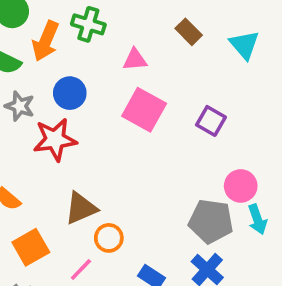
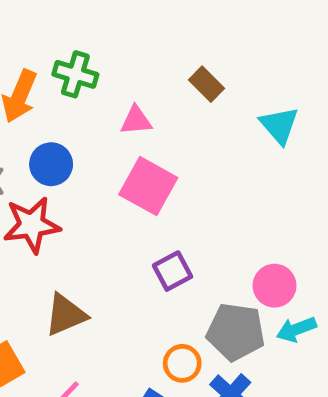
cyan triangle: (244, 45) -> (279, 125), moved
purple square: (211, 121) -> (172, 271), moved, turned 32
cyan arrow: (257, 219) -> (296, 329), turned 88
orange circle: (109, 238) -> (182, 363), moved

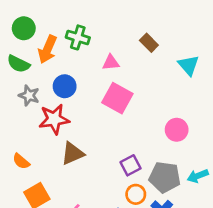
purple square: (172, 271) -> (130, 165), moved
pink circle: (274, 286) -> (177, 130), moved
brown triangle: (66, 315) -> (73, 153), moved

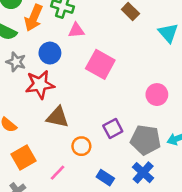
pink triangle: (111, 63) -> (76, 30), moved
brown triangle: (73, 153) -> (57, 117), turned 35
orange circle: (136, 194) -> (81, 146), moved

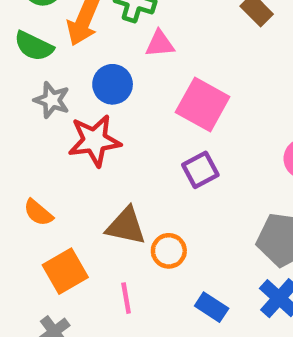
brown triangle: (57, 117) -> (126, 226), moved
purple square: (113, 129) -> (200, 170), moved
pink line: (57, 173) -> (126, 298), turned -54

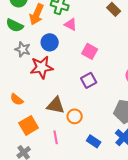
pink triangle: (160, 44) -> (71, 24), turned 32
pink square: (203, 105) -> (90, 51), size x0.7

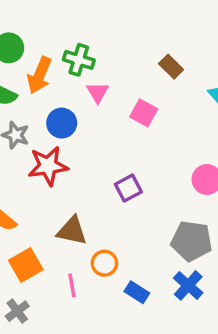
pink triangle: (71, 24) -> (98, 92), turned 32
pink square: (90, 51) -> (144, 113), moved
orange circle: (75, 116) -> (104, 263), moved

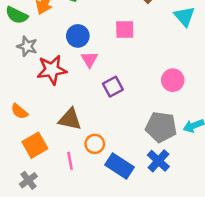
pink triangle: (98, 92) -> (90, 59), moved
pink square: (144, 113) -> (125, 29), turned -30
blue circle: (62, 123) -> (78, 36), moved
blue rectangle: (137, 292) -> (119, 166), size x1.5

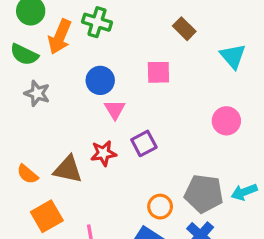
red star: (52, 70) -> (103, 153), moved, size x0.7
pink circle: (173, 80) -> (226, 121), moved
brown triangle: (70, 119) -> (68, 169), moved
orange circle: (95, 144) -> (160, 207), moved

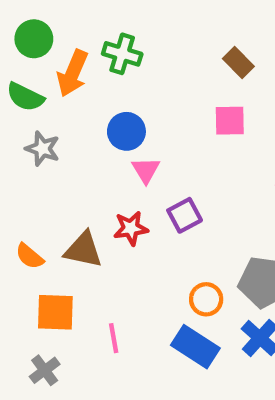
pink square: (158, 72) -> (230, 121), moved
orange square: (47, 216) -> (55, 312), turned 32

